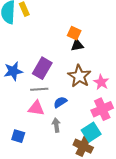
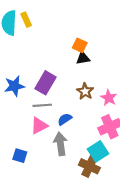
brown star: (79, 76) -> (85, 91), size x0.7
pink triangle: (36, 108) -> (39, 126), turned -36
gray arrow: (56, 125) -> (60, 144), size x1.5

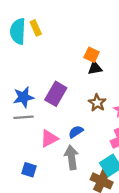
gray line: (42, 105) -> (23, 117), moved

